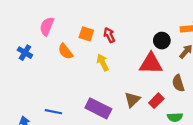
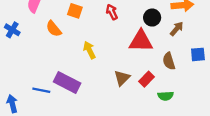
red arrow: (109, 35) -> (112, 12), moved
yellow arrow: (103, 62) -> (89, 50), moved
purple rectangle: (98, 108) -> (67, 82), moved

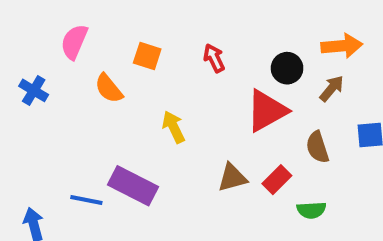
red triangle: (141, 41) -> (267, 111), turned -30
brown triangle: (122, 78) -> (232, 178), turned 30

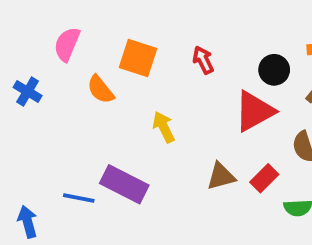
orange square: (147, 56) -> (138, 58), size x1.4

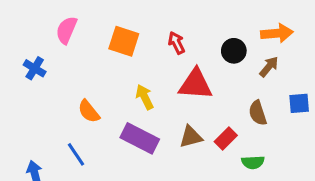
orange semicircle: (101, 90) -> (89, 111), moved
red triangle: (254, 111) -> (196, 84), moved, turned 33
purple rectangle: (124, 184) -> (140, 138), moved
blue line: (79, 198) -> (76, 154), turned 45

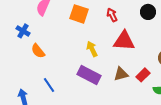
black circle: (234, 51) -> (148, 12), moved
orange semicircle: (89, 111) -> (38, 51), moved

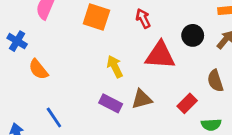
black circle: (148, 12) -> (193, 35), moved
brown triangle: (121, 74) -> (142, 99), moved
purple rectangle: (89, 75) -> (111, 103), size x0.7

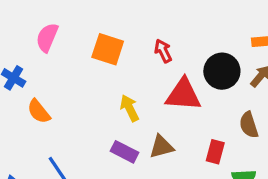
black circle: (193, 35) -> (222, 71), size x1.4
red rectangle: (187, 103) -> (215, 152), turned -30

